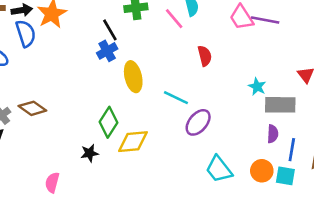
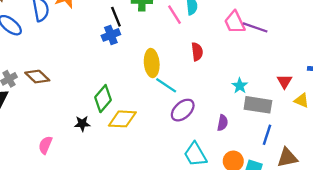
yellow ellipse: (133, 77) -> (152, 63), moved
purple semicircle: (273, 134) -> (223, 123), moved
blue line: (292, 150) -> (267, 135), moved

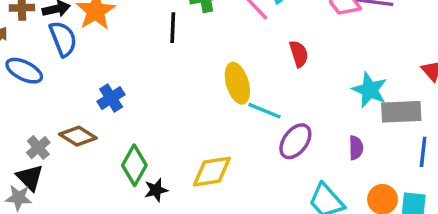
black line: (116, 17) -> (173, 28), turned 36
blue cross: (111, 35) -> (111, 98), moved
cyan star: (240, 86) -> (370, 90), size x1.5
green diamond: (103, 99) -> (134, 165), moved

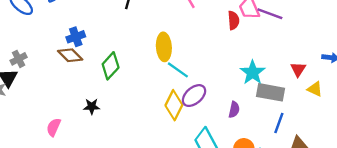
red semicircle: (299, 54) -> (234, 20), moved
brown diamond: (78, 136) -> (70, 55), moved
green diamond: (134, 165) -> (111, 66), moved
yellow diamond: (212, 172) -> (174, 105), moved, turned -68

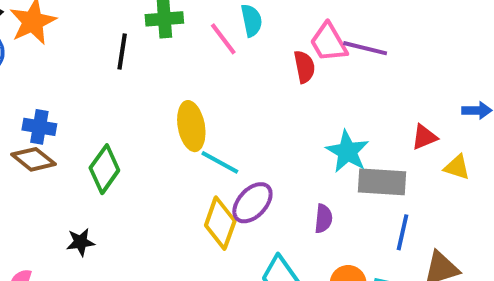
blue cross: (76, 37) -> (39, 127), turned 36
red triangle: (298, 69) -> (424, 137), turned 42

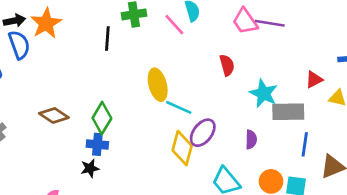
red semicircle: (304, 67) -> (227, 65), moved
blue cross: (39, 127) -> (97, 144), moved

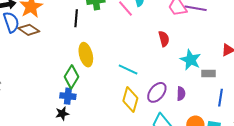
yellow ellipse: (158, 85) -> (86, 55), moved
gray rectangle: (288, 112) -> (209, 73), size x0.6
brown diamond: (54, 115) -> (29, 30), moved
purple ellipse: (203, 133) -> (157, 92), moved

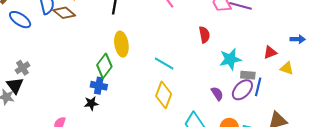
cyan star: (191, 60) -> (230, 59), turned 30
purple ellipse: (157, 92) -> (242, 90), moved
purple semicircle: (181, 94) -> (217, 94), turned -40
blue line: (220, 98) -> (258, 87), moved

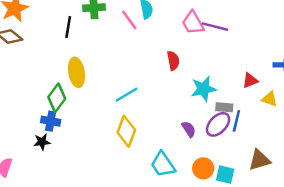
cyan line: (164, 64) -> (127, 95), turned -60

